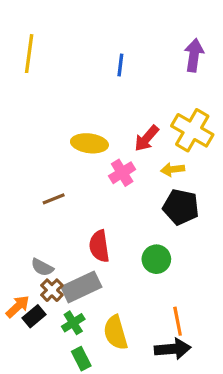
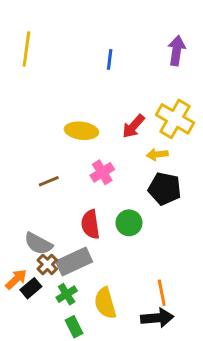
pink cross: (122, 173) -> (102, 172), moved
green circle: (156, 259) -> (129, 223), moved
gray semicircle: (42, 267) -> (38, 244), size x1.4

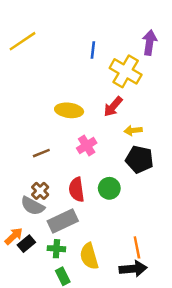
yellow line: (26, 49) -> (23, 41), turned 48
yellow cross: (175, 119) -> (126, 71), moved
brown cross: (47, 264) -> (40, 191), moved
green cross: (67, 294) -> (56, 249), turned 36

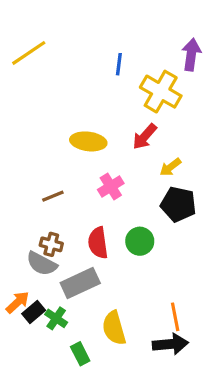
yellow arrow: (133, 130) -> (170, 167), turned -30
brown cross: (40, 191) -> (51, 244), turned -30
green cross: (56, 249) -> (56, 318), moved, turned 30

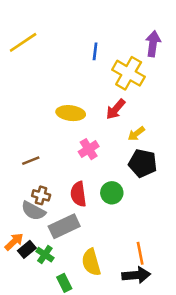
brown line: (53, 196) -> (31, 161), moved

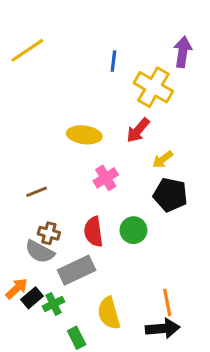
green cross: (45, 255) -> (54, 304), turned 30

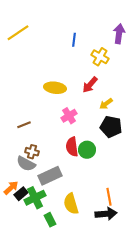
yellow cross: (153, 87) -> (100, 57), size x0.7
red semicircle: (93, 232) -> (72, 147), moved
green cross: (54, 304) -> (35, 198), size x1.5

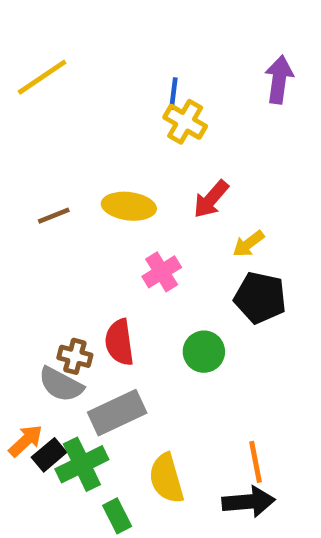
yellow cross: (100, 57) -> (185, 122), moved
brown line: (24, 125) -> (54, 216), moved
red semicircle: (72, 147) -> (119, 342), moved

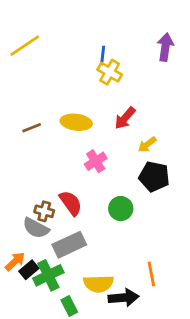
red semicircle: (119, 342) -> (71, 203), turned 152
yellow semicircle: (166, 478) -> (98, 284), turned -76
black arrow: (248, 502) -> (124, 298), moved

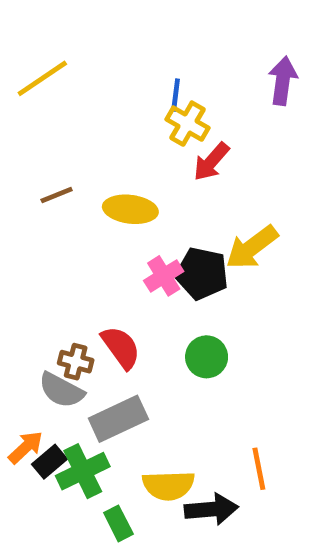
red arrow: (125, 118) -> (211, 162), moved
brown line: (32, 128) -> (57, 195), moved
yellow arrow: (147, 145) -> (252, 247), size x1.6
black pentagon: (154, 177) -> (202, 274), moved

